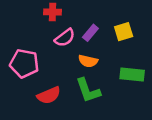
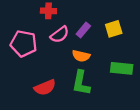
pink pentagon: (24, 63) -> (24, 44), moved
green L-shape: (88, 90) -> (81, 83), turned 30

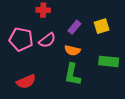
pink semicircle: (60, 35) -> (47, 40), moved
red semicircle: (45, 87) -> (26, 82), moved

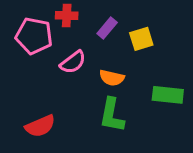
yellow square: (102, 26) -> (141, 39), moved
purple rectangle: (74, 27) -> (107, 28), moved
pink pentagon: (21, 39) -> (34, 36), moved

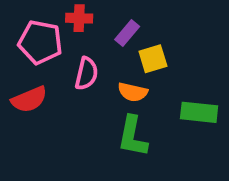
yellow square: (141, 39) -> (153, 59), moved
pink semicircle: (73, 62) -> (86, 74), turned -40
red semicircle: (40, 126) -> (29, 99), moved

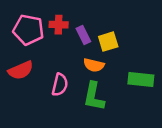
red cross: (79, 18) -> (59, 25), moved
purple rectangle: (127, 33) -> (83, 35), moved, turned -66
pink semicircle: (86, 74) -> (60, 85), moved

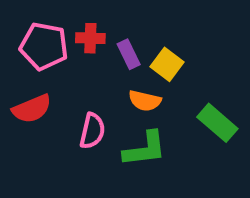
yellow square: (108, 42) -> (167, 64), turned -36
green rectangle: (141, 79) -> (217, 123), turned 35
green L-shape: (94, 96) -> (145, 149), turned -108

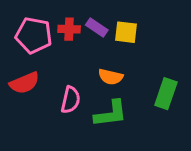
purple rectangle: (129, 54) -> (97, 28), moved, turned -30
yellow square: (167, 64) -> (126, 32), moved, turned -30
green rectangle: (217, 123) -> (166, 94), turned 68

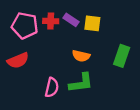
green rectangle: (166, 94) -> (122, 56), moved
pink semicircle: (71, 100) -> (52, 87), moved

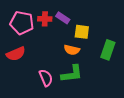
yellow square: (92, 23) -> (82, 32), moved
pink semicircle: (52, 87) -> (46, 78), turned -36

